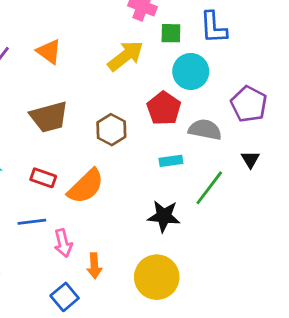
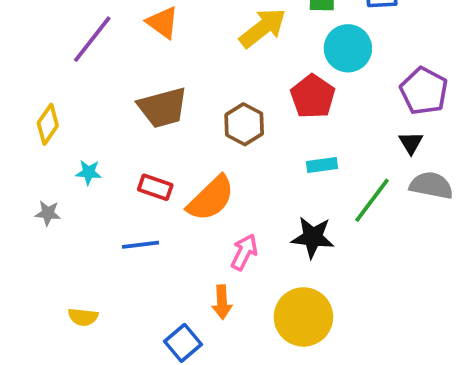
gray semicircle: (205, 130) -> (431, 185), moved
black triangle: (250, 159) -> (411, 143), moved
pink arrow: (63, 243) -> (244, 252), moved, turned -140

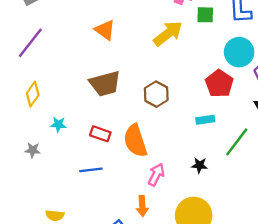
purple line: (92, 39) -> (30, 43), moved
cyan circle: (348, 48) -> (239, 52), moved
red pentagon: (313, 96) -> (219, 84), moved
orange semicircle: (211, 198) -> (135, 141), turned 116
black star: (313, 237) -> (199, 165), size x0.6

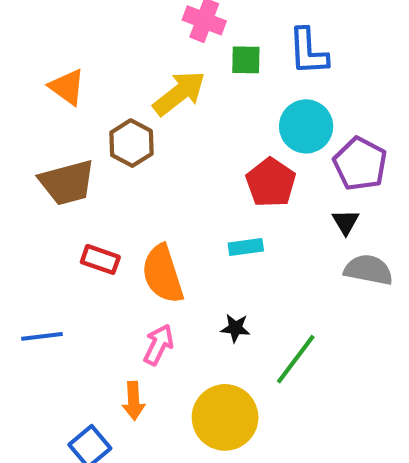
brown hexagon: (156, 94) -> (131, 143), moved
red rectangle: (100, 134) -> (100, 259), moved
orange semicircle: (135, 141) -> (163, 274), moved
green line: (237, 142) -> (296, 359), moved

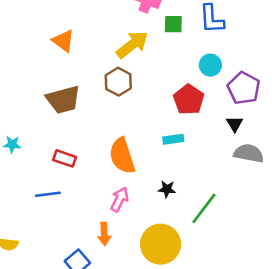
cyan circle: (306, 126) -> (210, 65), size x0.7
brown hexagon: (131, 143) -> (118, 82), moved
red rectangle: (100, 259) -> (65, 158), moved

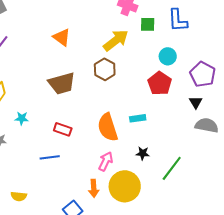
cyan circle: (210, 65) -> (168, 56), moved
cyan rectangle: (173, 139) -> (138, 118), moved
yellow circle: (160, 244) -> (125, 186), moved

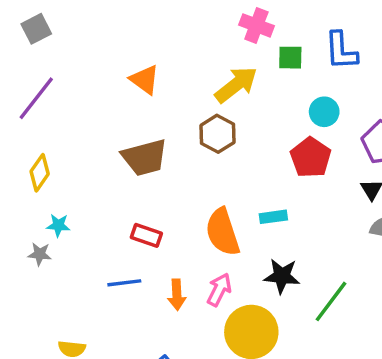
cyan star: (22, 118) -> (58, 225), moved
black star: (143, 153) -> (282, 276), size x1.5
orange arrow: (94, 188) -> (177, 295), moved

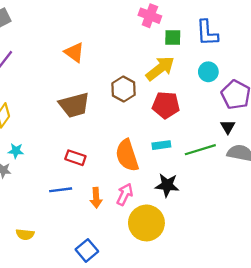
yellow arrow: (236, 85) -> (160, 68), moved
cyan circle: (324, 112) -> (208, 72), moved
red pentagon: (311, 158) -> (166, 105), moved, turned -30
green line: (331, 301) -> (200, 150), moved, turned 36

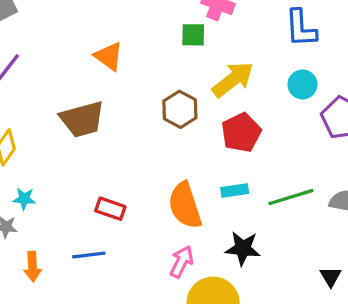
green square: (173, 37) -> (193, 35), moved
brown trapezoid: (74, 105) -> (82, 119), moved
red pentagon: (166, 105) -> (241, 133), turned -30
black triangle: (228, 127) -> (331, 277), moved
orange arrow: (96, 198) -> (33, 267), moved

